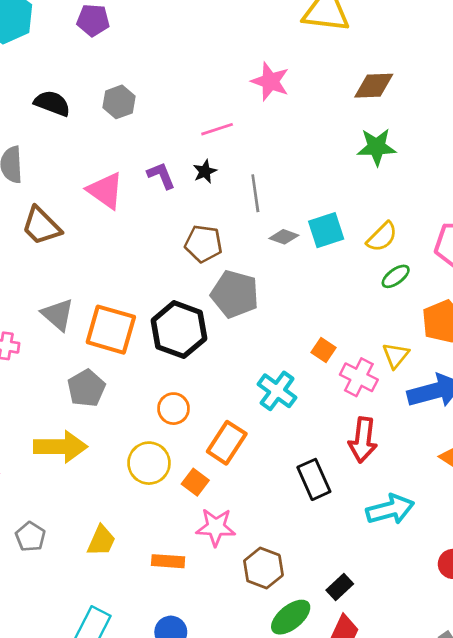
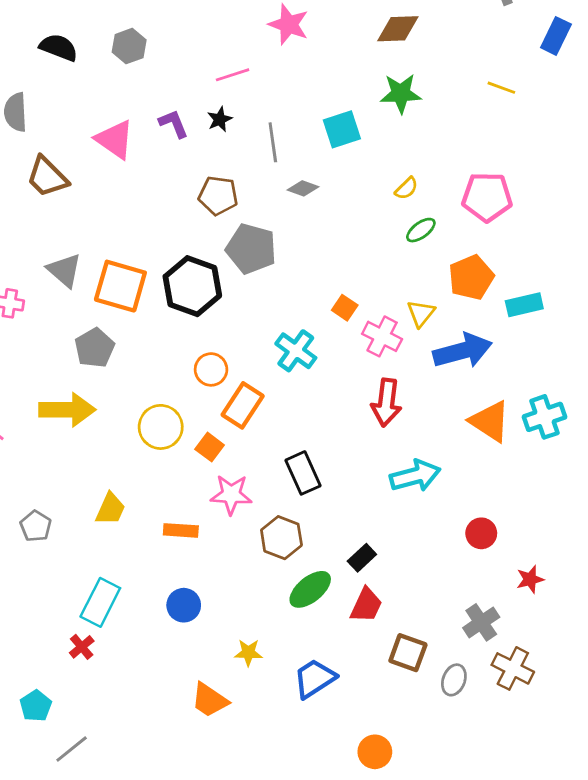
cyan square: (326, 230) -> (342, 129), moved
yellow semicircle: (382, 237) -> (406, 188), size x0.7
orange circle: (174, 409) -> (211, 369), moved
black rectangle: (314, 479) -> (303, 473), moved
gray pentagon: (30, 537) -> (36, 526), moved

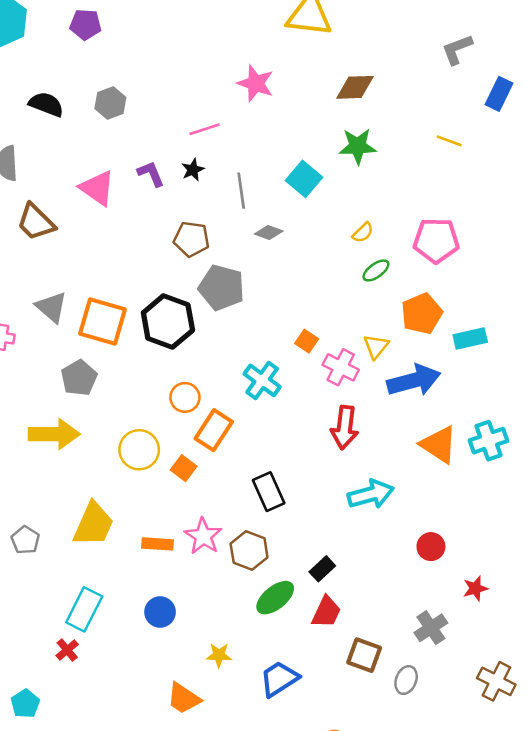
cyan square: (342, 129) -> (304, 179), turned -32
pink star: (231, 495) -> (203, 536), moved, turned 30
yellow trapezoid: (110, 509) -> (93, 524), size x1.5
brown cross: (513, 668) -> (496, 681), moved

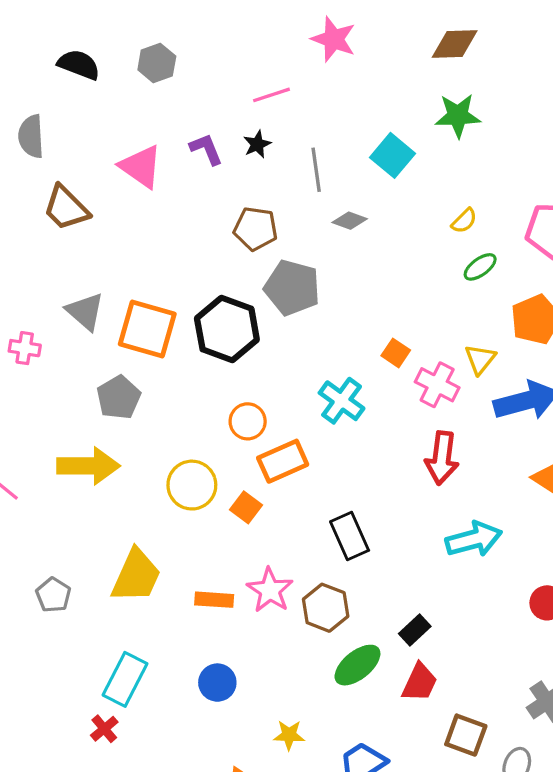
orange rectangle: (214, 430) -> (283, 461), turned 33

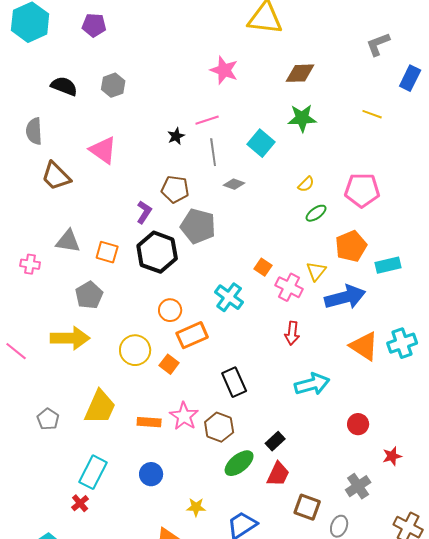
pink line: (271, 95) -> (207, 120), moved
purple L-shape: (206, 149) -> (144, 212), moved, turned 55
gray triangle: (85, 311) -> (68, 241), turned -32
orange square: (147, 329) -> (107, 252), size x0.6
red arrow: (442, 458) -> (292, 333), size x0.7

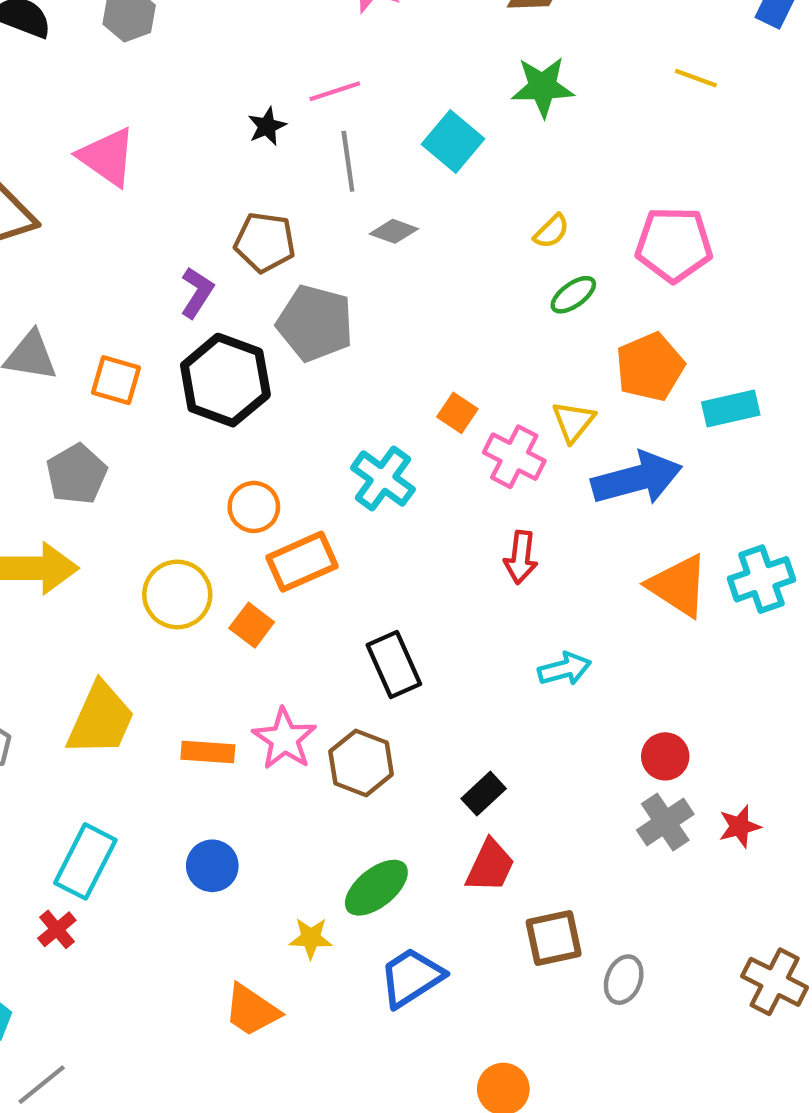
cyan arrow: (312, 384) -> (565, 669), size x0.7
green ellipse: (239, 463) -> (376, 888), moved
gray cross: (358, 486) -> (665, 822), moved
brown square: (307, 507) -> (554, 938), turned -32

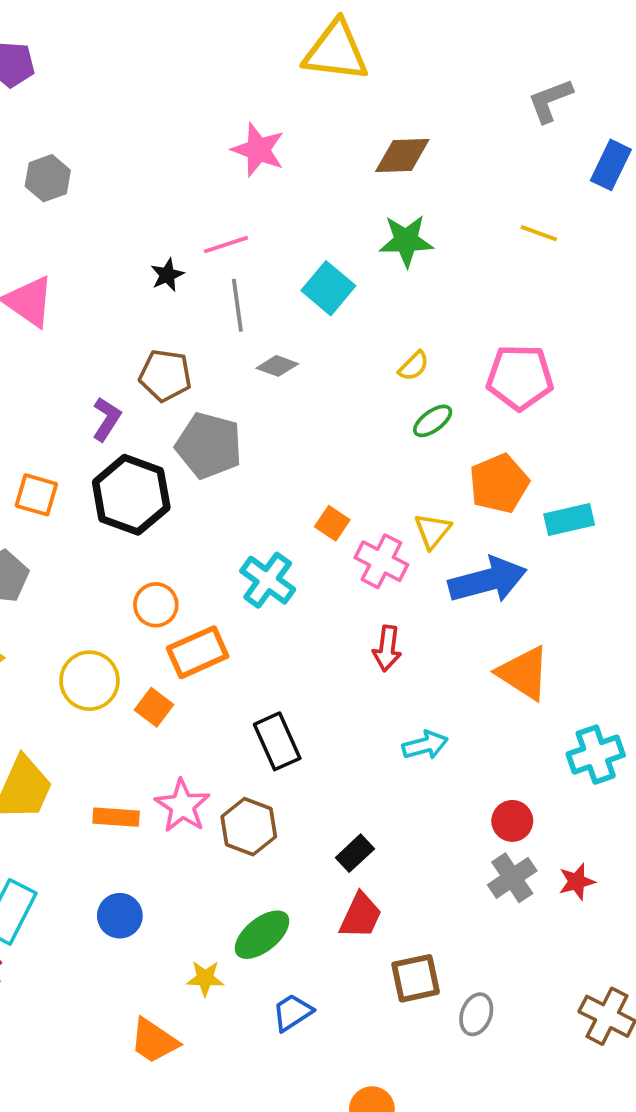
cyan cross: (761, 579) -> (596, 755), moved
blue trapezoid: (411, 977) -> (292, 1012), size x0.7

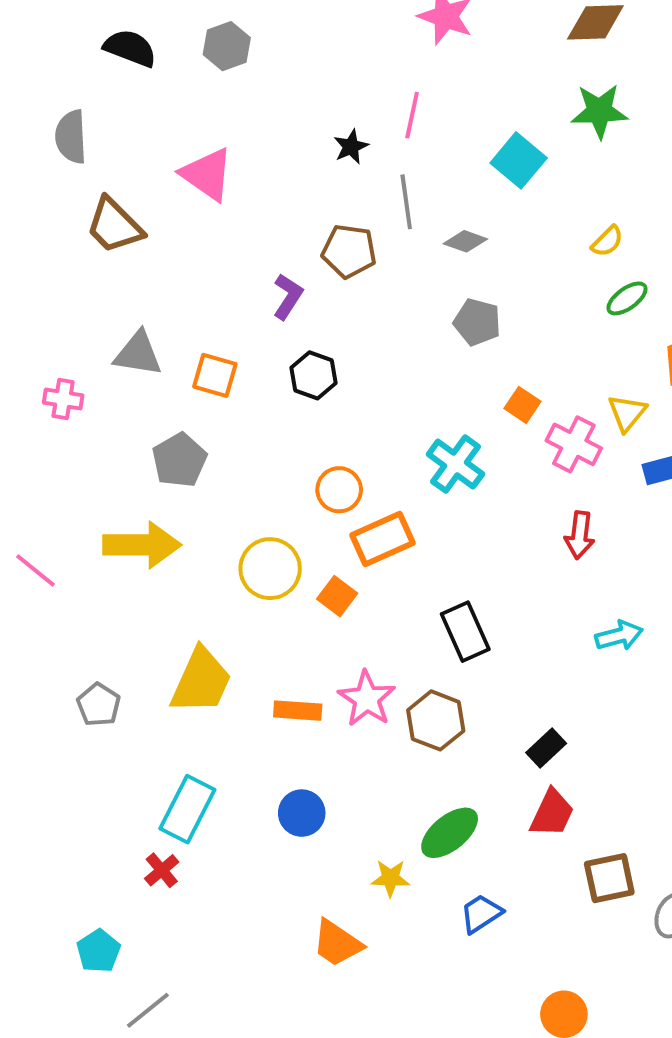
pink line: (226, 245) -> (412, 115), turned -60
gray line: (237, 305) -> (406, 202), moved
gray pentagon: (209, 446) -> (477, 322), moved, size x0.7
black hexagon: (131, 495) -> (314, 375), size x0.6

